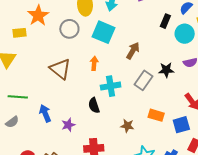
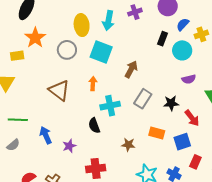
black star: (166, 70) -> (171, 103), moved

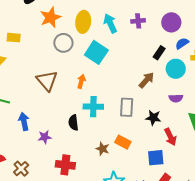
cyan arrow: (108, 21) -> (110, 23), turned 132
orange star: (35, 38) -> (50, 17), moved
brown arrow: (131, 69) -> (146, 80), moved
gray rectangle: (143, 99) -> (127, 107), turned -42
orange rectangle: (157, 133) -> (123, 142), moved

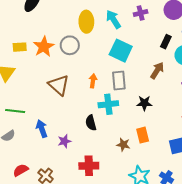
orange star: (50, 17) -> (44, 47), moved
cyan square: (96, 52) -> (121, 51), moved
gray rectangle: (127, 107) -> (119, 80), moved
black star: (153, 118) -> (144, 103), moved
orange rectangle: (123, 142) -> (143, 135), turned 56

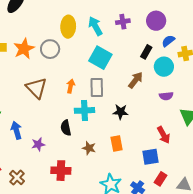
brown star: (123, 145) -> (89, 148), moved

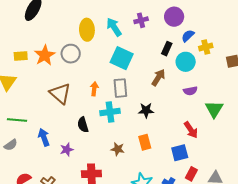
black semicircle: (66, 128) -> (83, 125), moved

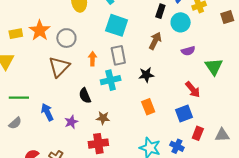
gray circle: (71, 54) -> (66, 38), moved
brown triangle: (60, 93) -> (59, 67), turned 40
brown star: (118, 149) -> (103, 118), moved

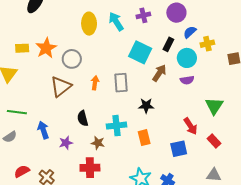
cyan square: (117, 25) -> (140, 52), moved
purple semicircle: (188, 51) -> (187, 80), moved
cyan cross: (111, 80) -> (116, 126), moved
red rectangle: (198, 133) -> (214, 141), moved, turned -72

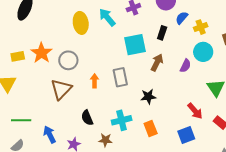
cyan square: (140, 52) -> (135, 45), turned -30
cyan circle: (187, 58) -> (203, 52), moved
purple semicircle: (187, 80) -> (185, 66), turned -48

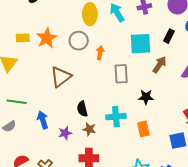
gray circle: (68, 60) -> (79, 41), moved
orange arrow: (95, 81) -> (100, 53), moved
brown star: (105, 140) -> (89, 129), moved

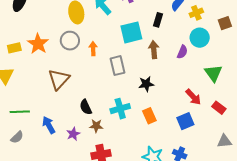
brown arrow: (160, 65) -> (154, 50), turned -30

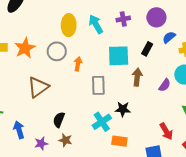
black semicircle: (86, 107) -> (59, 120), turned 35
cyan cross: (120, 109) -> (102, 122), moved, turned -30
orange rectangle: (149, 116) -> (119, 141), turned -70

